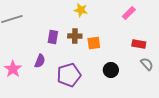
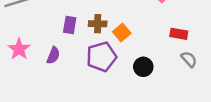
orange square: (94, 43) -> (122, 33), turned -32
pink star: (13, 69) -> (19, 49), moved
purple pentagon: (69, 75) -> (101, 57), moved

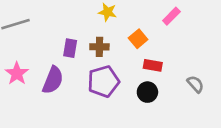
orange square: (122, 33) -> (138, 39), moved
red rectangle: (179, 34) -> (153, 65), moved
purple semicircle: (53, 55) -> (53, 80), size x1.5

